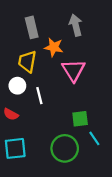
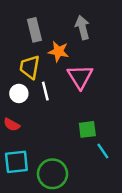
white line: (39, 96) -> (45, 91), moved
green circle: (65, 148) -> (52, 174), moved

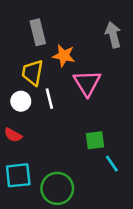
gray arrow: (82, 27) -> (113, 35), moved

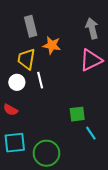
pink triangle: (87, 83) -> (91, 60), moved, turned 35

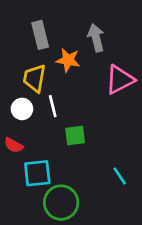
gray arrow: (92, 28) -> (96, 38), moved
green square: (77, 114) -> (75, 135), moved
cyan square: (15, 143) -> (37, 173), moved

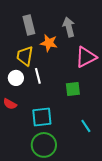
green square: (75, 135) -> (73, 89), moved
cyan square: (37, 173) -> (42, 117), moved

